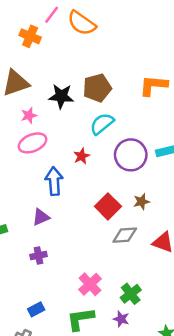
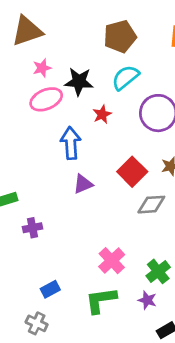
black star: (61, 96) -> (79, 82), moved
purple triangle: (41, 217) -> (83, 184), moved
purple cross: (38, 255) -> (32, 228), moved

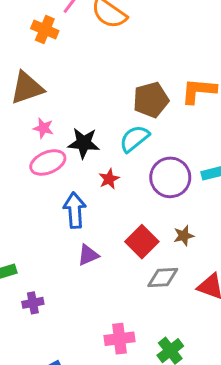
brown pentagon: (120, 37) -> (151, 100), moved
pink star: (42, 68) -> (43, 128), turned 30
pink cross: (112, 261) -> (119, 339), turned 36

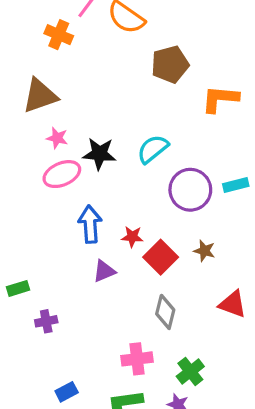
brown pentagon: (151, 100) -> (170, 64), moved
red star: (109, 179) -> (132, 237), moved, turned 30
brown star: (184, 236) -> (204, 251), turned 30
gray diamond: (163, 277) -> (165, 312), moved, turned -72

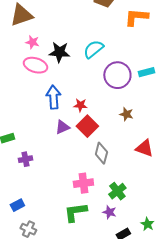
pink ellipse: (62, 174) -> (35, 65), turned 40
red square: (161, 257) -> (87, 126), moved
blue rectangle: (67, 392) -> (17, 205), moved

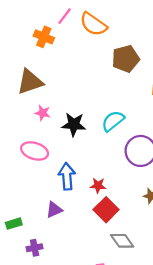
pink ellipse: (35, 65) -> (35, 151), moved
purple triangle: (62, 127) -> (54, 210), moved
gray diamond: (101, 153) -> (122, 241), turned -50

